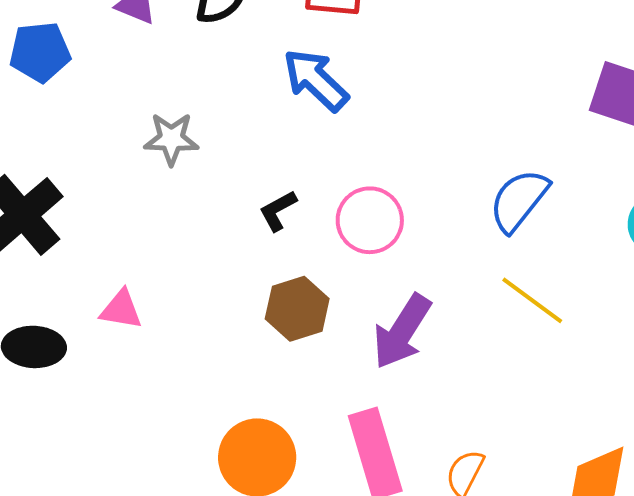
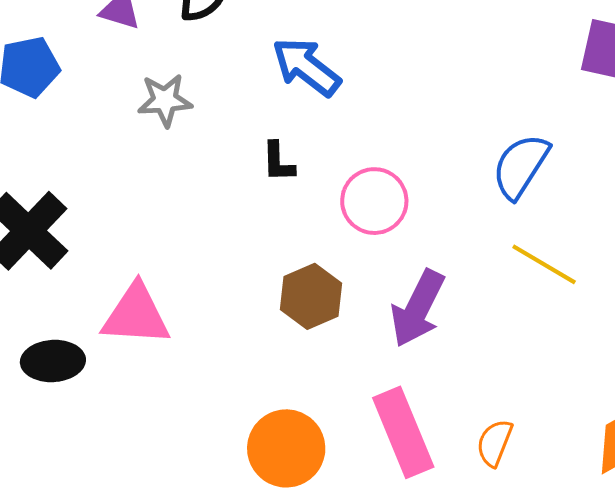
gray star: (171, 139) -> (165, 100), moved
black L-shape: (278, 211) -> (278, 162), moved, turned -57
pink triangle: (121, 310) -> (136, 315), size x1.6

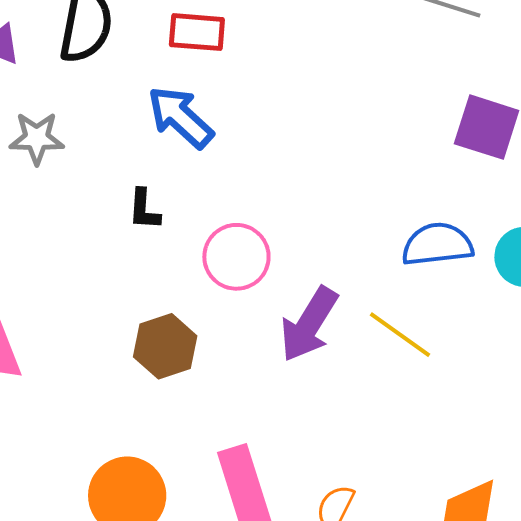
blue semicircle: (521, 166) -> (437, 244), moved, turned 46
purple arrow: (418, 308) -> (309, 324), moved

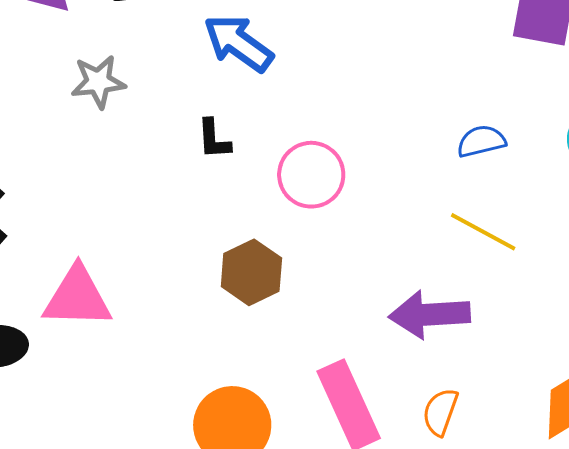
blue semicircle: (437, 244) -> (481, 141), moved, size x0.7
purple arrow: (309, 324) -> (429, 314), moved, turned 62

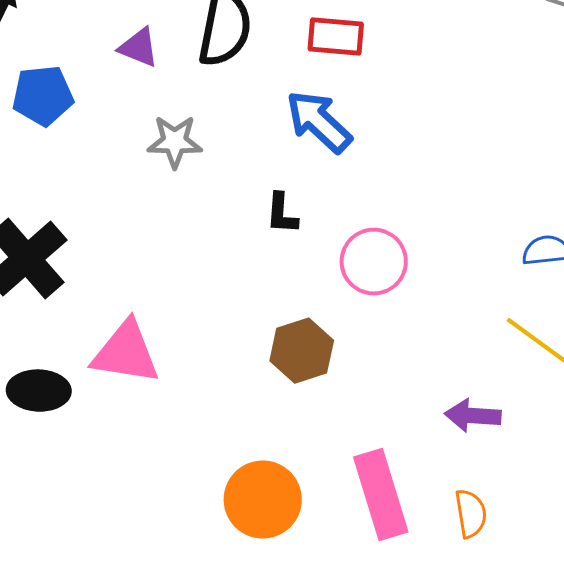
purple arrow: (429, 314) -> (473, 416), size x0.7
orange semicircle: (440, 412) -> (471, 514), turned 144

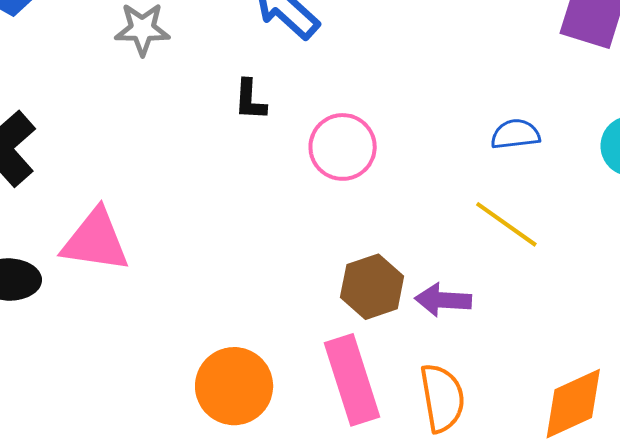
brown hexagon: (302, 351) -> (372, 287), moved
orange semicircle: (471, 514) -> (442, 398), size x1.4

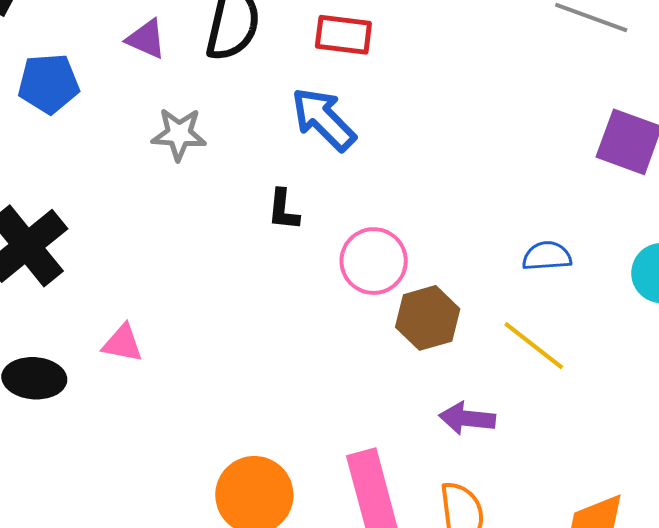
pink triangle: (96, 241) -> (123, 343), size x0.6
brown hexagon: (372, 287) -> (428, 318), moved

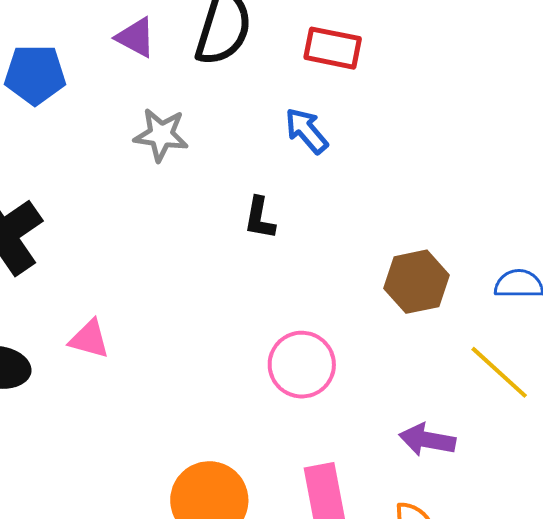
blue arrow: (324, 119) -> (306, 131), size x0.7
pink circle: (374, 261) -> (302, 365), moved
brown hexagon: (428, 318) -> (417, 282), moved

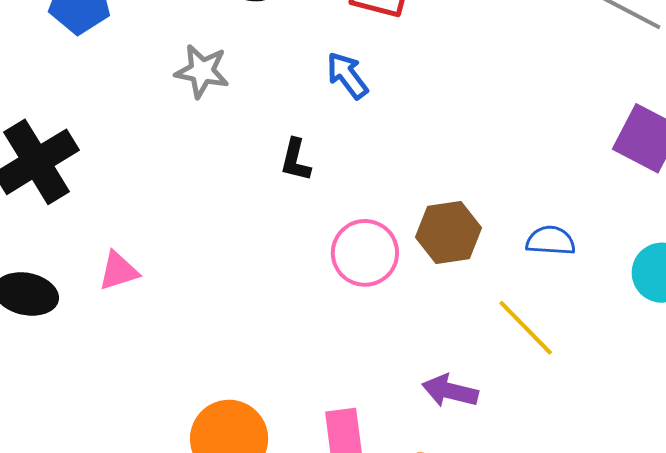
pink triangle: (89, 339) -> (118, 271), turned -36
pink circle: (302, 365) -> (365, 253), moved

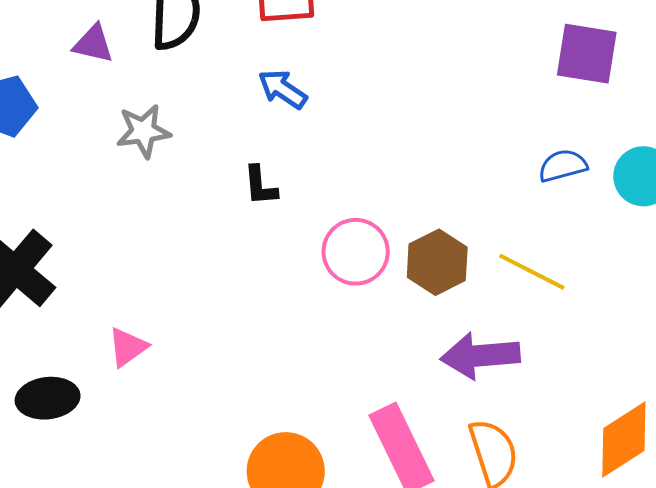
brown hexagon: (449, 233) -> (437, 262), moved
blue semicircle: (551, 241) -> (563, 166), moved
purple arrow: (450, 391) -> (480, 356), size x1.4

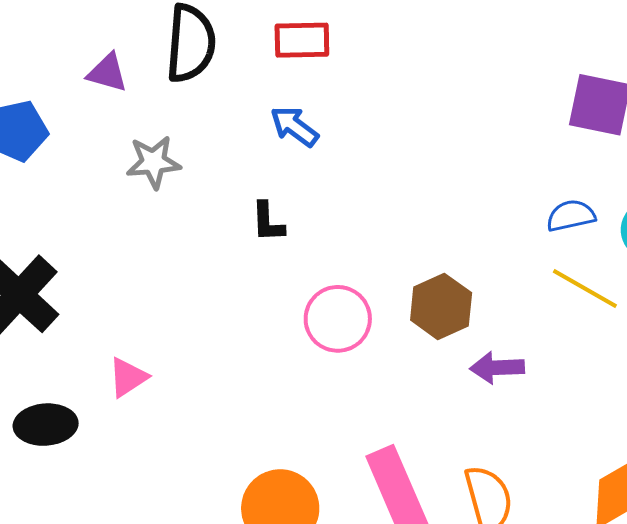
pink circle: (356, 252) -> (338, 319), moved
yellow line: (532, 272) -> (585, 289), moved
purple arrow: (480, 356) -> (497, 368), moved, size x0.7

